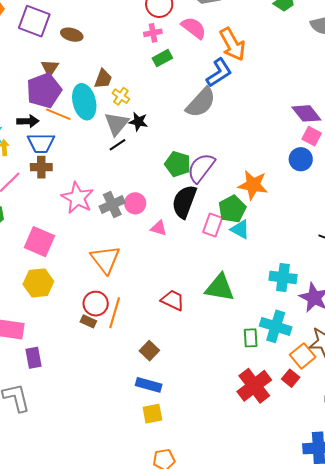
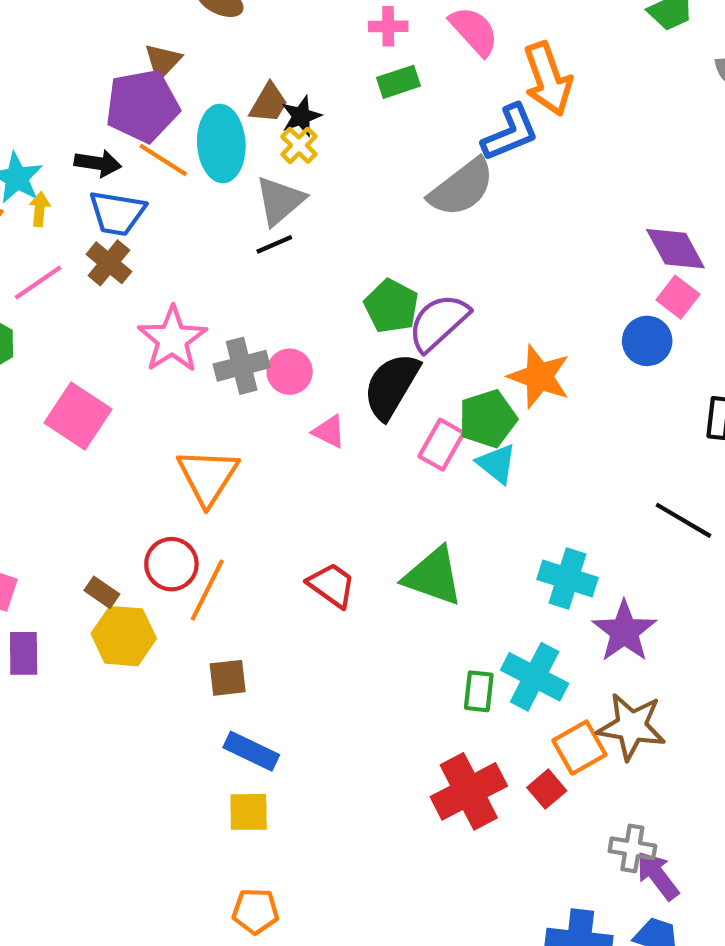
black star: (138, 122) -> (301, 116), moved, turned 30
brown cross: (41, 167) -> (109, 263), turned 30
yellow hexagon: (38, 283) -> (124, 636), moved
brown rectangle: (88, 321) -> (102, 592), moved
brown square: (149, 351) -> (228, 678), moved, turned 30

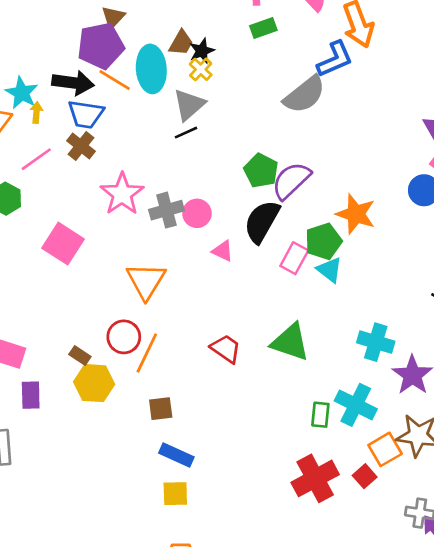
black arrow: (98, 163) -> (73, 83), size x1.4

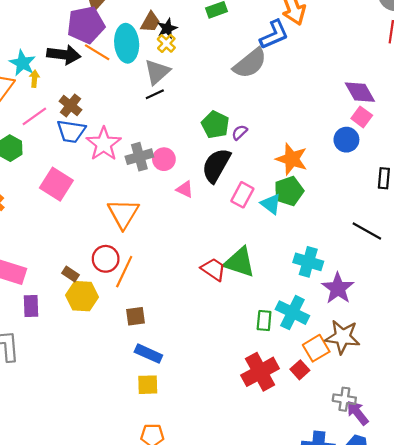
blue trapezoid: (86, 114) -> (71, 131), moved
purple semicircle: (291, 181) -> (240, 132), size x0.5
green pentagon: (323, 241) -> (289, 191), moved
red trapezoid: (226, 349) -> (213, 269), moved

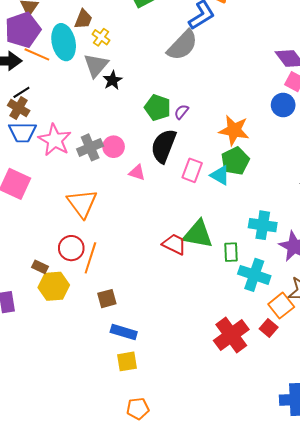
black star: (167, 28) -> (113, 80), moved
black line: (155, 94) -> (21, 92), moved
green rectangle: (264, 321) -> (231, 252), moved

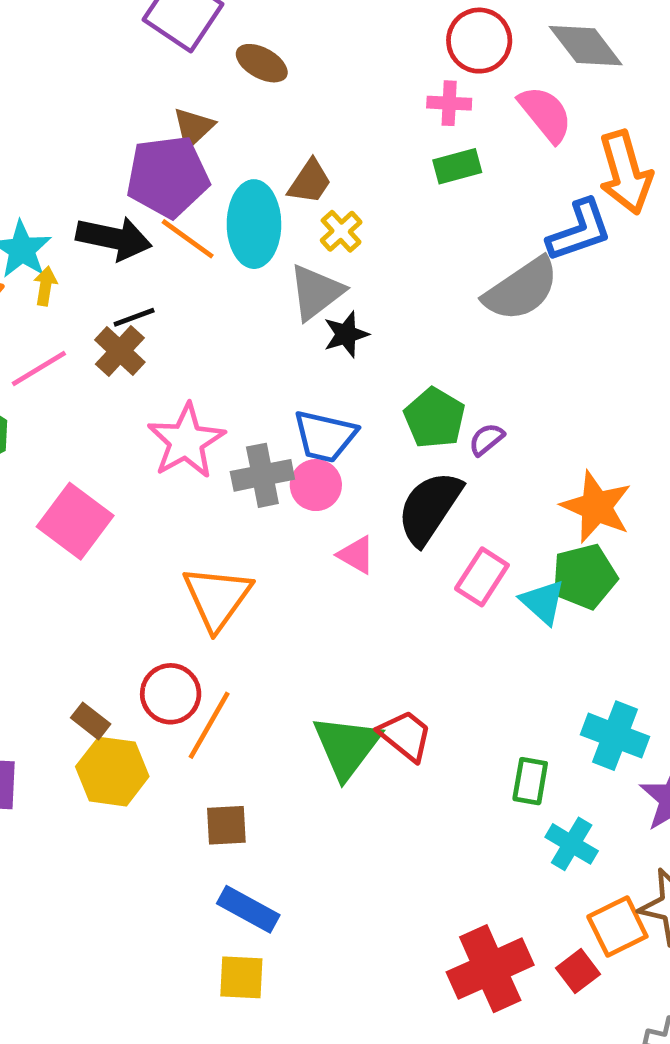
blue trapezoid: (22, 132) -> (325, 436), moved
green triangle: (198, 234) -> (347, 747), moved, turned 44
cyan cross: (254, 275) -> (572, 844), size x0.7

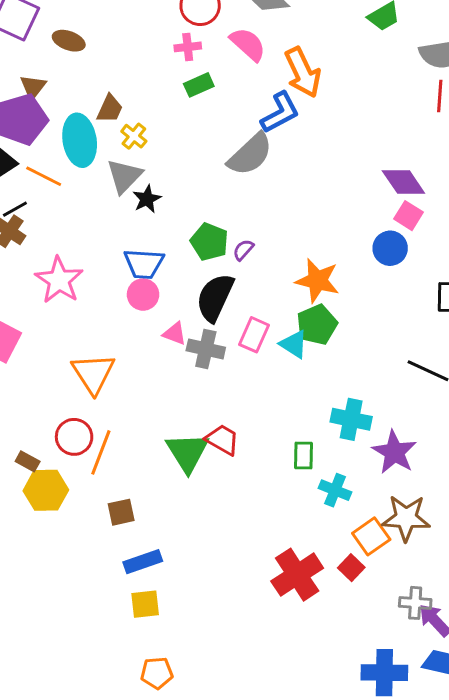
orange line: (188, 239) -> (44, 176), moved
gray cross: (262, 475) -> (206, 349), moved, turned 33
blue rectangle: (248, 909) -> (143, 562), turned -39

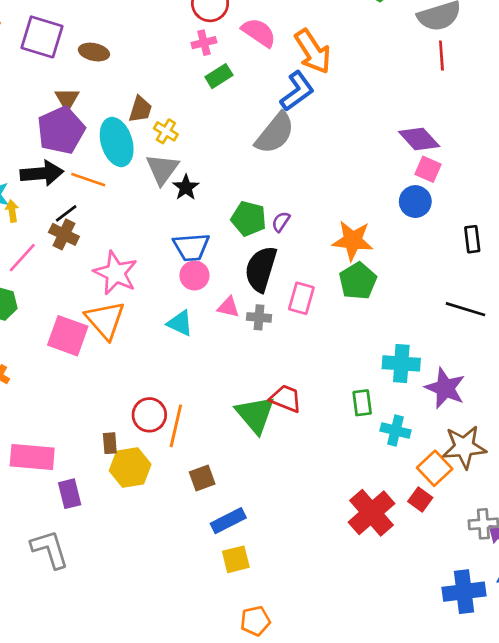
cyan triangle: (294, 344) -> (180, 323), moved
gray cross: (206, 349) -> (259, 317), size x0.7
orange triangle: (93, 373) -> (105, 320), moved
brown rectangle: (28, 461) -> (110, 443), turned 65

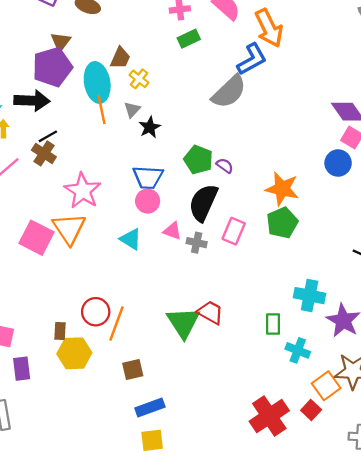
gray triangle: (162, 169) -> (132, 110), size x0.6
orange line: (88, 180) -> (101, 110), moved, turned 52
purple semicircle: (281, 222) -> (225, 166), turned 84

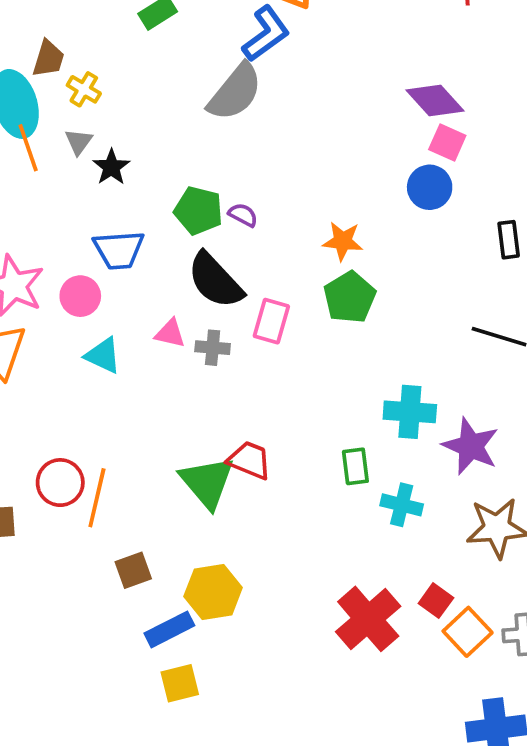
orange star: (282, 189) -> (343, 241), size x0.7
pink circle: (148, 201) -> (80, 296), moved
black semicircle: (203, 203) -> (215, 280), turned -60
yellow hexagon: (74, 353) -> (213, 592), moved
orange square: (326, 386) -> (468, 632), moved

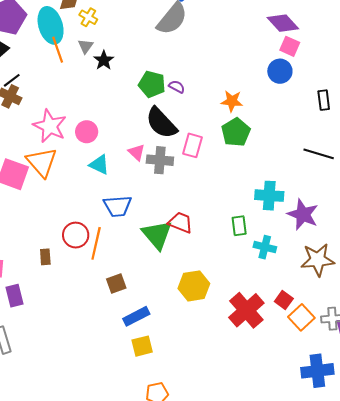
blue trapezoid: (119, 250) -> (118, 206), moved
pink triangle: (170, 333) -> (136, 152), turned 30
gray cross: (213, 348) -> (160, 160), size x1.4
yellow hexagon: (213, 592) -> (194, 286), moved

